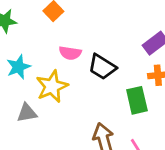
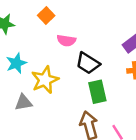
pink semicircle: (70, 53) -> (66, 41), moved
green rectangle: (137, 100) -> (97, 92), moved

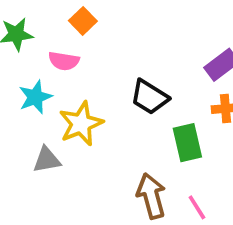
pink semicircle: (66, 41) -> (64, 61), moved
green rectangle: (97, 92) -> (187, 143), moved

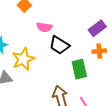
pink semicircle: (64, 61) -> (44, 27), moved

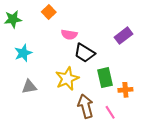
orange cross: (99, 51) -> (125, 90), moved
yellow star: (23, 59) -> (67, 79), moved

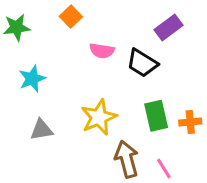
purple rectangle: (123, 36) -> (169, 27), moved
black trapezoid: (85, 53) -> (142, 63), moved
orange cross: (125, 90) -> (190, 122), moved

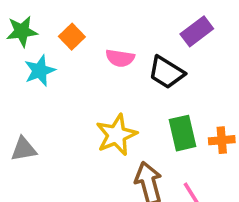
orange square: (71, 17) -> (72, 37), moved
cyan star: (32, 79) -> (40, 71), moved
gray triangle: (41, 130) -> (24, 149), moved

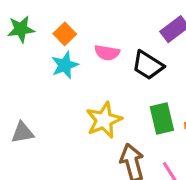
cyan star: (40, 71) -> (65, 65), moved

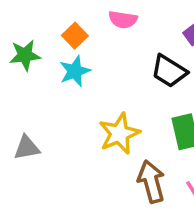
green star: (21, 29) -> (25, 55), moved
pink semicircle: (107, 53) -> (123, 20), moved

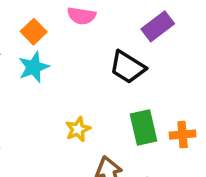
yellow star: (119, 134) -> (78, 129), size x0.6

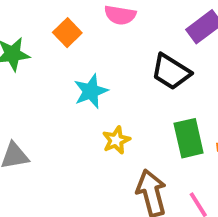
cyan star: (34, 67) -> (91, 91), moved

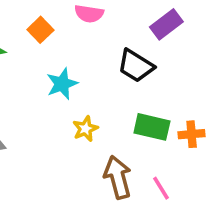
green rectangle: (189, 138) -> (152, 127), turned -64

